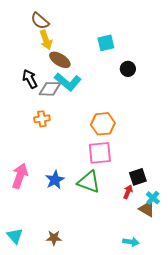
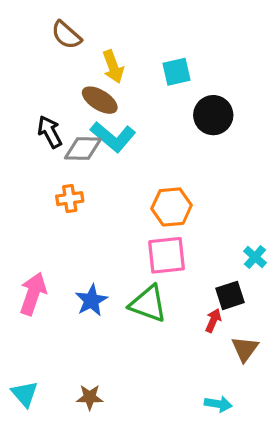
yellow arrow: (46, 40) -> (113, 67), moved
black circle: (128, 69) -> (213, 115), size x1.5
cyan cross: (153, 198) -> (255, 257), moved
brown triangle: (147, 209) -> (245, 349), turned 36

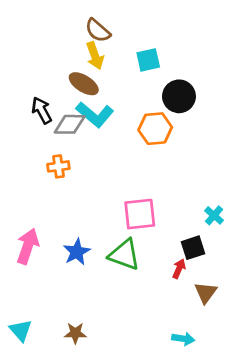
brown semicircle: (66, 35) -> (98, 30), moved
orange hexagon: (172, 207) -> (155, 129), moved

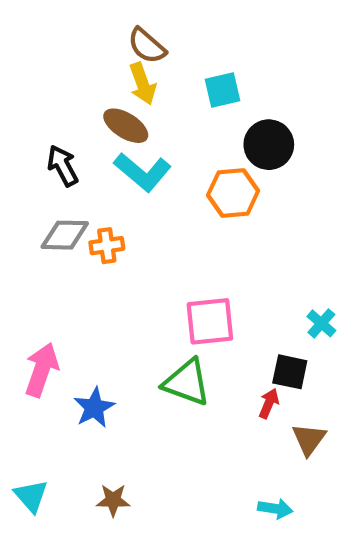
gray diamond: (70, 124) -> (65, 235), moved
orange cross: (58, 166) -> (107, 246), moved
black square: (193, 248) -> (290, 372), turned 30
blue star: (77, 252) -> (94, 408), moved

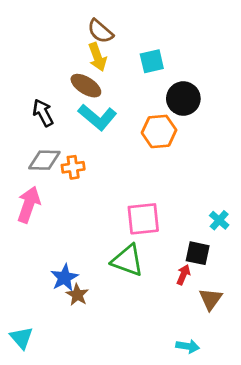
pink arrow: (42, 370) -> (29, 205), moved
brown star: (113, 500) -> (77, 295), moved, turned 30

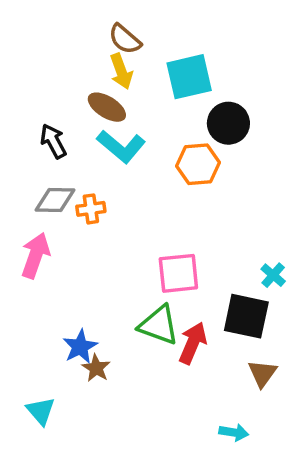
cyan square: (152, 61) -> (189, 77), size x1.5
black square: (198, 253) -> (246, 316), size x1.5
red arrow: (183, 275) -> (193, 343), moved, size x1.6
cyan triangle: (21, 338) -> (41, 411), moved

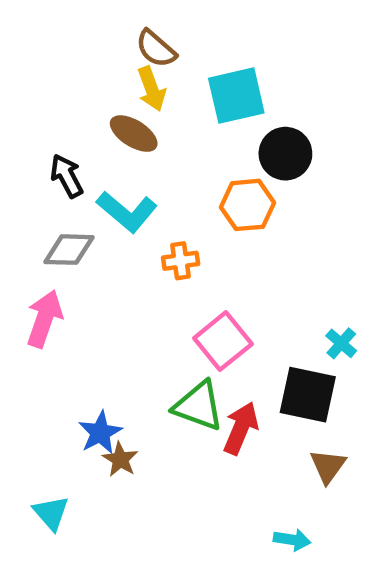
cyan L-shape: (121, 146) -> (127, 212), moved
orange cross: (91, 209) -> (181, 261), moved
pink square: (178, 273) -> (223, 341), turned -33

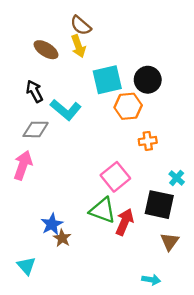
cyan square: (236, 96) -> (107, 80), moved
brown ellipse: (134, 134) -> (46, 50), moved
orange cross: (181, 261) -> (148, 141), moved

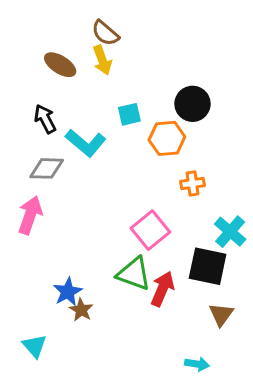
cyan square: (107, 80) -> (129, 114), moved, size x0.6
cyan cross: (177, 178) -> (230, 232), size x1.5

